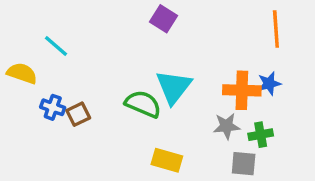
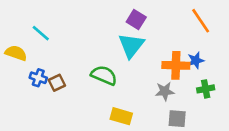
purple square: (163, 19) -> (136, 20), moved
orange line: (276, 29) -> (201, 21), turned -30
cyan triangle: (174, 87) -> (131, 46), moved
green cross: (261, 135) -> (206, 89), moved

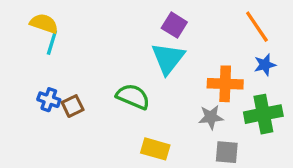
cyan line: (41, 33) -> (52, 43), turned 66
yellow semicircle: (16, 53) -> (44, 23), moved
blue star: (196, 60) -> (265, 65), moved
green cross: (206, 89) -> (263, 114), size x1.6

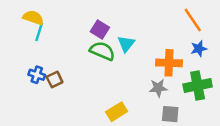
purple square: (174, 25) -> (100, 30), moved
cyan triangle: (168, 58) -> (126, 44), size x0.7
green semicircle: (133, 97) -> (102, 51), moved
yellow rectangle: (155, 149) -> (117, 112), turned -48

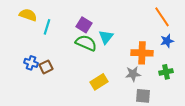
cyan line: (39, 32) -> (47, 27), moved
green cross: (198, 85) -> (166, 72), size x0.6
yellow rectangle: (117, 112) -> (99, 82), moved

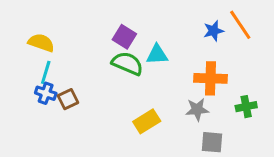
yellow semicircle: (28, 15) -> (41, 43), moved
cyan line: (47, 27) -> (46, 72), moved
cyan triangle: (106, 37) -> (157, 55), turned 49
blue star: (167, 41) -> (213, 31), moved

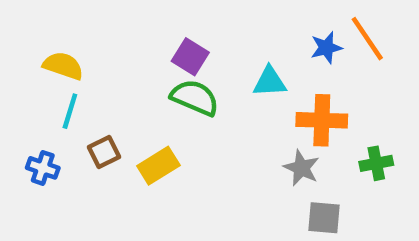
cyan triangle: (157, 55) -> (270, 82), moved
blue cross: (46, 93) -> (43, 168), moved
gray star: (197, 110) -> (301, 168), turned 30
yellow rectangle: (147, 121) -> (158, 166), moved

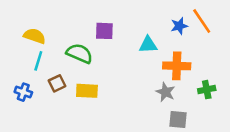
purple square: (190, 57) -> (104, 31), turned -30
green semicircle: (195, 98) -> (79, 53), moved
yellow rectangle: (158, 166) -> (87, 91), turned 35

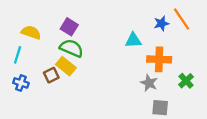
purple square: (104, 31) -> (69, 27), moved, turned 30
cyan line: (38, 61) -> (18, 55), moved
green cross: (207, 90) -> (186, 81), turned -32
yellow rectangle: (87, 91) -> (66, 66), moved, turned 36

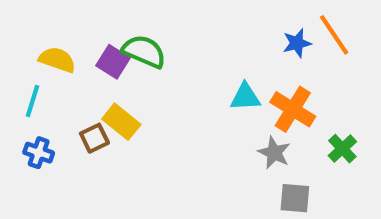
purple square: (69, 27) -> (113, 62), moved
cyan triangle: (133, 40) -> (245, 97), moved
green semicircle: (71, 48) -> (144, 51), moved
orange cross: (159, 59) -> (293, 109), turned 30

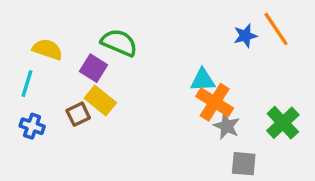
purple square: (113, 62) -> (94, 68), moved
orange cross: (293, 109) -> (215, 102), moved
green cross: (342, 149) -> (283, 123), size x1.4

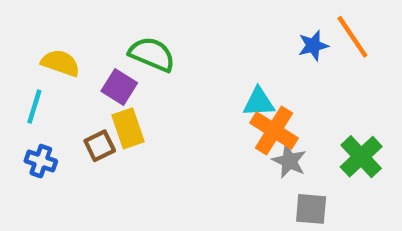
yellow rectangle: (100, 101) -> (128, 128), turned 32

